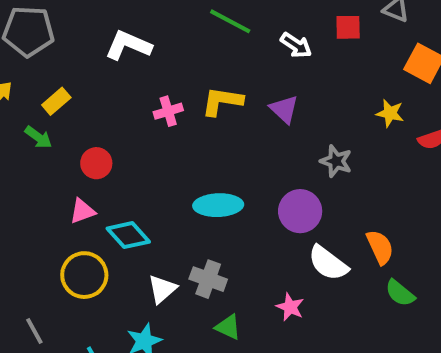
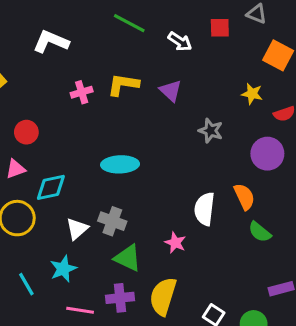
purple circle: (300, 211) -> (267, 154), moved
cyan diamond: (128, 235) -> (51, 187), turned -60
white semicircle: (328, 263) -> (204, 209), turned 60
green triangle: (228, 327) -> (128, 258), size x1.4

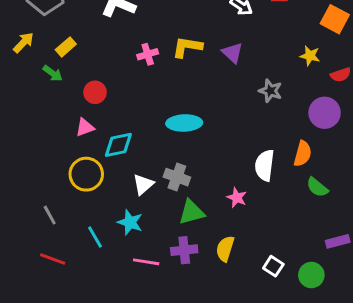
orange semicircle: (244, 197) -> (303, 154), turned 40
green triangle: (128, 258) -> (191, 212), turned -40
cyan star: (63, 269) -> (130, 222), turned -30
yellow semicircle: (163, 296) -> (225, 249), size x0.7

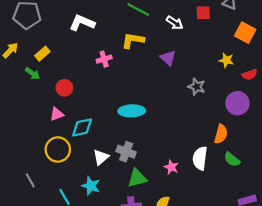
yellow L-shape: (187, 47) -> (133, 40), moved
white semicircle: (265, 165) -> (200, 158), moved

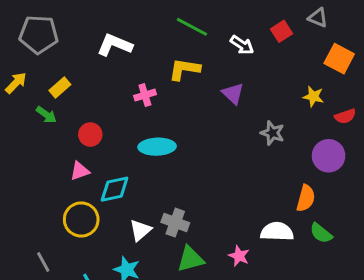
red square: (203, 13) -> (282, 31), turned -32
cyan ellipse: (132, 111) -> (157, 147), moved
white semicircle: (200, 158) -> (277, 232), turned 85
pink star: (171, 167) -> (239, 256), moved

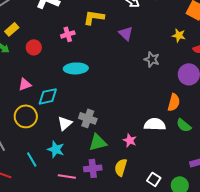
red circle: (90, 135) -> (34, 47), moved

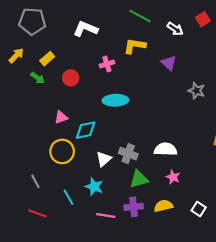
white semicircle: (155, 124) -> (166, 149), moved
yellow semicircle: (121, 167) -> (163, 206), turned 60
white square: (154, 179) -> (199, 209), moved

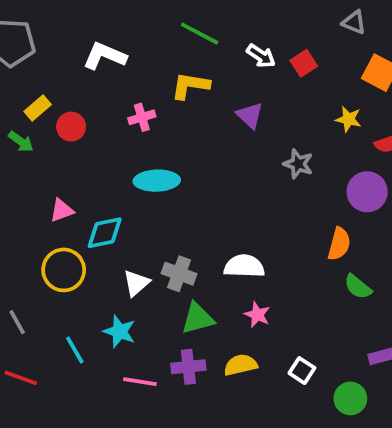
red square: (203, 19) -> (304, 63), moved
red circle: (71, 78) -> (71, 127), moved

